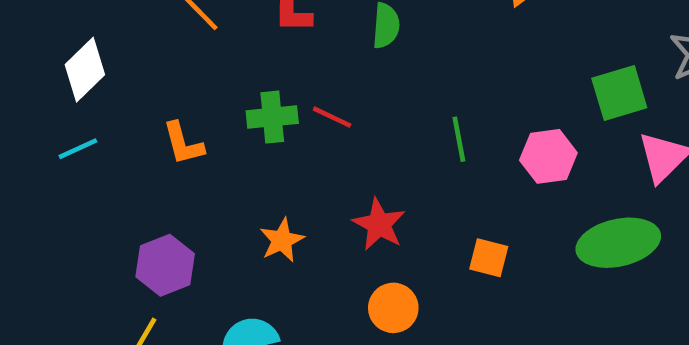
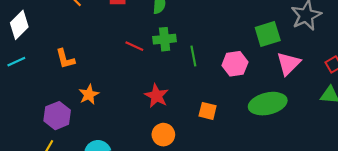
green cross: (272, 117) -> (165, 39), moved
orange star: (282, 240) -> (89, 95), moved

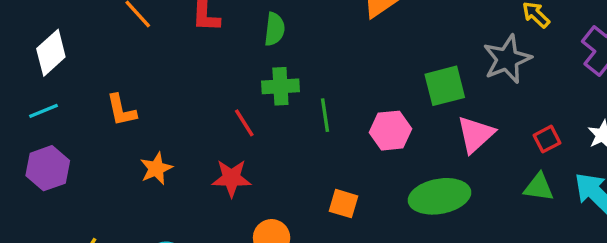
red line: (134, 46) -> (244, 123), moved, turned 30
red star: (156, 96) -> (231, 178), moved, turned -30
purple hexagon: (57, 116) -> (48, 168), moved

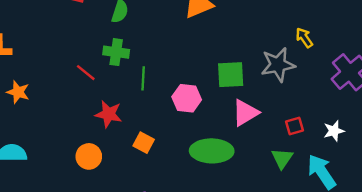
red line: (244, 123) -> (86, 73), turned -30
orange star: (156, 169) -> (18, 92), turned 30
red star: (231, 178) -> (109, 114), moved
green triangle: (539, 187) -> (282, 158), turned 45

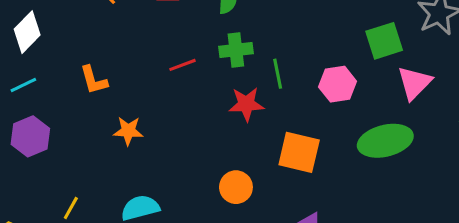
red line: (86, 73) -> (182, 65), moved, turned -45
red star: (109, 114) -> (246, 104), moved
orange square: (144, 143) -> (299, 152), size x1.6

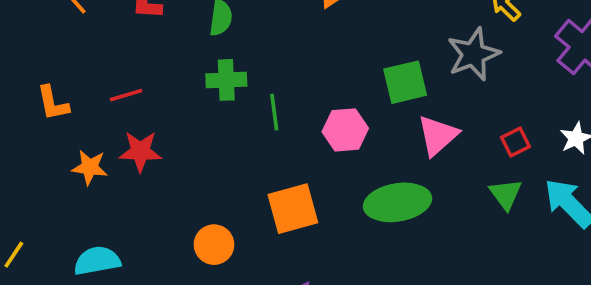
red line: (182, 65) -> (126, 95), moved
red star: (246, 104) -> (140, 151), moved
orange square: (299, 152) -> (293, 209), turned -33

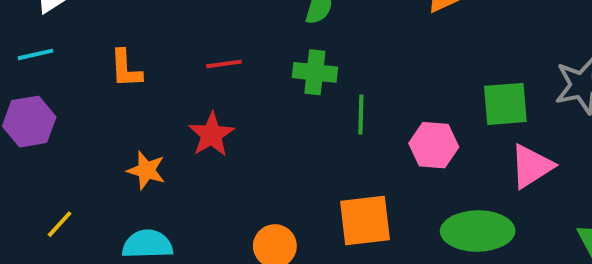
red line: (126, 95) -> (224, 64), moved
red star: (140, 151) -> (211, 135), turned 30
orange star: (90, 167) -> (146, 170), moved

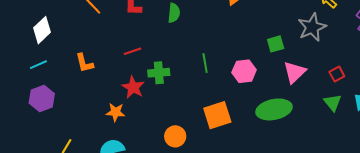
green cross: (315, 72) -> (159, 73), moved
green square: (505, 104) -> (276, 44), size x0.7
orange star: (146, 170) -> (116, 112), moved

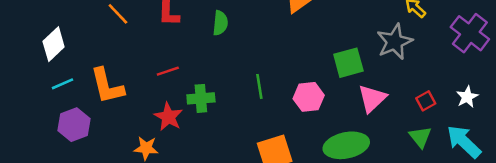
green square: (276, 44) -> (348, 63), size x1.4
orange L-shape: (84, 63) -> (107, 86), size x1.5
cyan line: (38, 65) -> (62, 84), moved
purple hexagon: (42, 98) -> (74, 125), moved

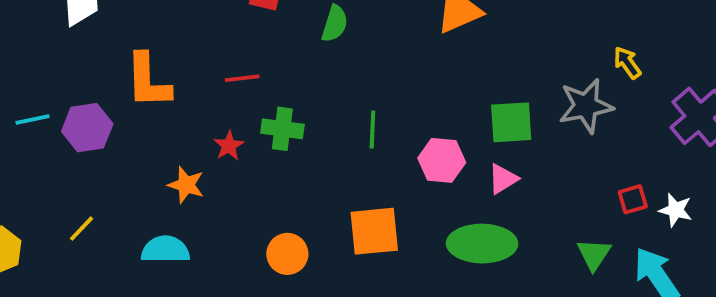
cyan line: (62, 84) -> (33, 119), moved
white star: (467, 97) -> (676, 210), turned 30
pink triangle: (372, 98) -> (503, 179), moved, size x0.7
red square: (426, 101) -> (633, 199), moved
red star: (168, 117) -> (229, 146), size x0.7

